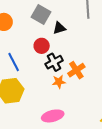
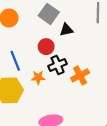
orange star: (59, 82) -> (38, 77), moved

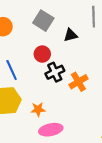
black triangle: (66, 30) -> (71, 35), moved
orange star: (38, 77) -> (38, 109), moved

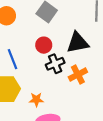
black triangle: (71, 35) -> (78, 43), moved, size x1.6

